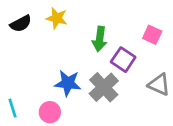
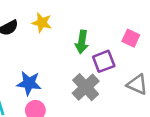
purple square: (123, 60) -> (104, 61), turned 35
blue star: (68, 83) -> (29, 83), moved

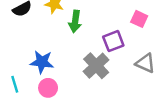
green arrow: (82, 42) -> (75, 21), moved

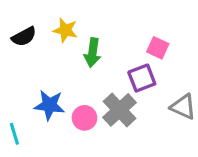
pink square: (139, 19) -> (158, 48), moved
pink circle: (48, 88) -> (84, 118), moved

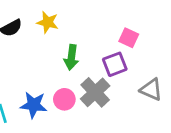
green arrow: (92, 53) -> (71, 57), moved
blue star: (49, 105) -> (34, 105), moved

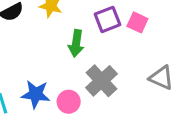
purple square: (115, 64) -> (108, 19), moved
pink circle: (64, 99) -> (69, 102), moved

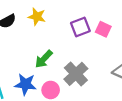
green arrow: (76, 43) -> (44, 59), moved, turned 36

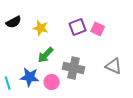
yellow star: (37, 17) -> (41, 28), moved
gray cross: (76, 74) -> (74, 68), turned -35

